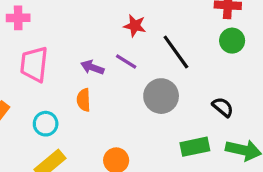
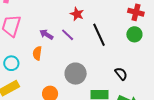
gray circle: (161, 96) -> (76, 74), moved

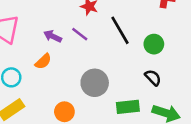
green circle: (134, 34) -> (154, 44), moved
orange semicircle: (37, 53) -> (43, 61), turned -136

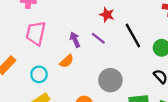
purple arrow: (53, 36) -> (75, 40), turned 40

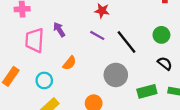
black line: (133, 36) -> (127, 42), moved
purple arrow: (75, 40) -> (59, 29), moved

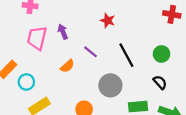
purple line: (97, 35) -> (91, 52), moved
cyan circle: (44, 80) -> (26, 82), moved

